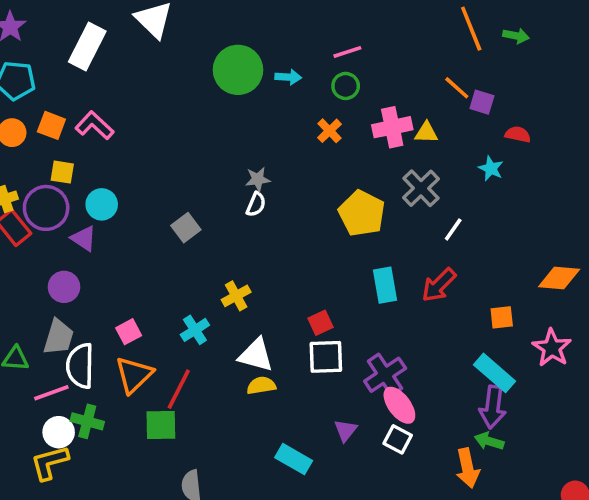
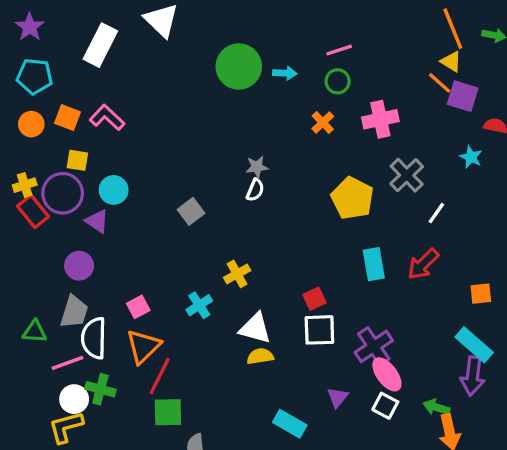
purple square: (482, 102) -> (463, 96), size x1.4
yellow triangle: (426, 133) -> (451, 62), moved, turned 30
red line: (179, 389) -> (160, 376), moved
green square: (161, 425) -> (168, 412), moved
green arrow: (489, 441) -> (436, 407), moved

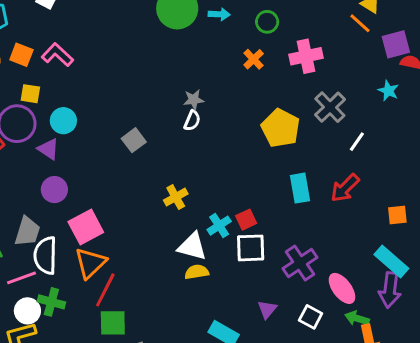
purple square: (463, 96) -> (396, 44), moved, turned -32
purple circle: (79, 266) -> (54, 190), moved
cyan cross: (199, 305) -> (219, 226), moved
pink square: (138, 307) -> (86, 227), size x1.6
pink ellipse: (387, 374) -> (342, 288), moved

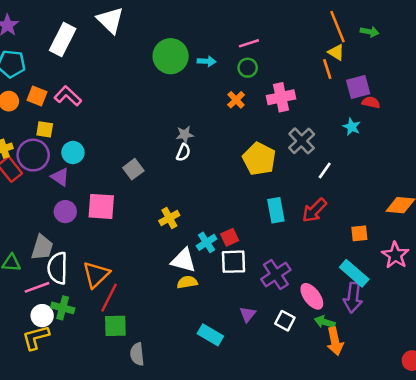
orange line: (360, 23) -> (327, 69), turned 30
pink square: (86, 227) -> (101, 206), moved, turned 32

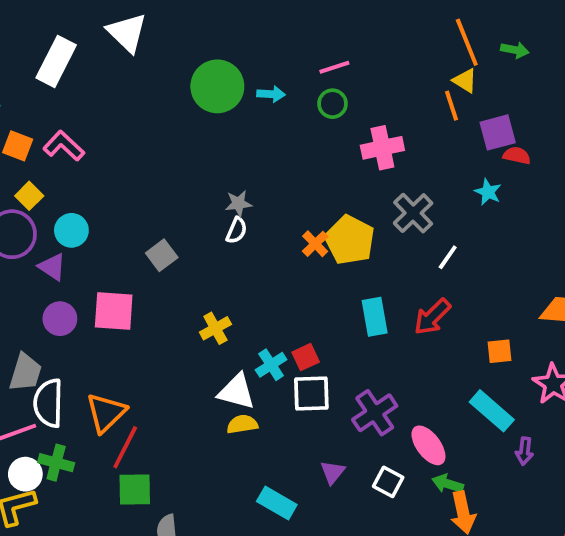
orange cross: (236, 100) -> (315, 244), moved
yellow square: (45, 129) -> (29, 196), turned 36
purple arrow: (353, 298) -> (524, 451), moved, size x0.6

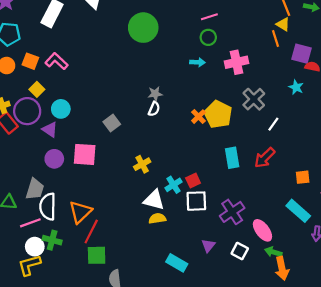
cyan arrow: (271, 94) -> (197, 62), moved
purple square: (498, 132) -> (302, 54), turned 30

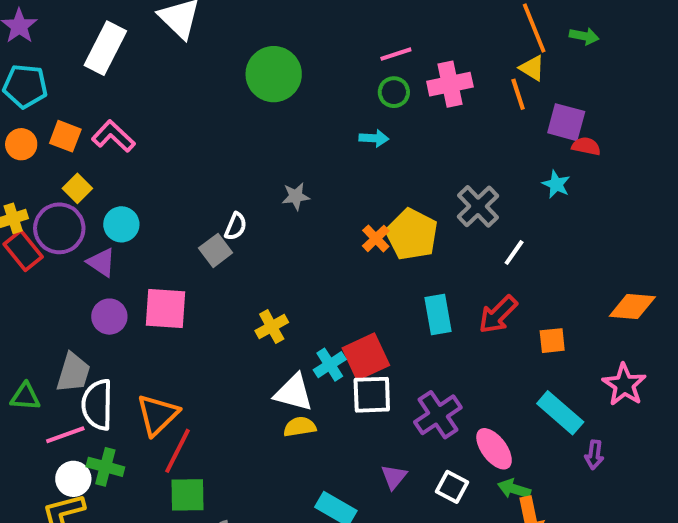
pink cross: (236, 62) -> (450, 84), moved
white semicircle: (154, 109) -> (236, 226), moved
orange square: (303, 177) -> (552, 341), moved
red square: (193, 180) -> (366, 357), size x1.6

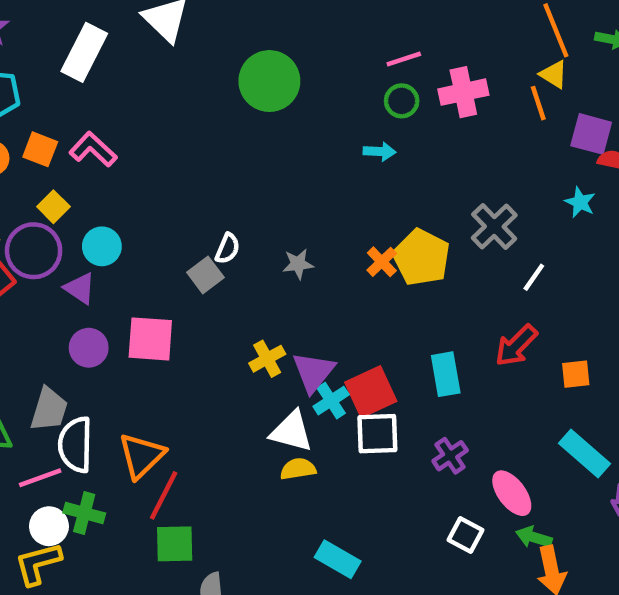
gray star: (296, 196) -> (298, 264), moved
cyan rectangle: (438, 315) -> (446, 374), moved
purple cross: (438, 415) -> (450, 456), size x0.7
purple triangle: (394, 477) -> (313, 372), moved, size x1.5

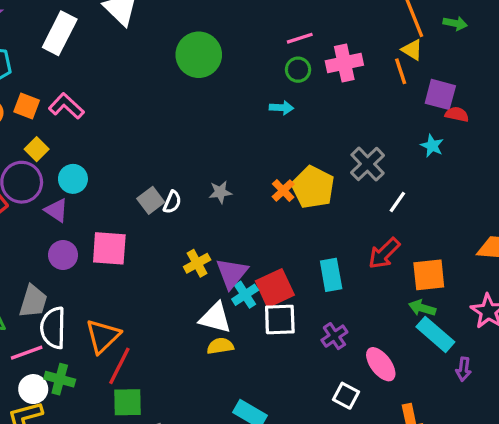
white semicircle: (227, 249) -> (172, 202), moved
orange square: (576, 374) -> (429, 275), size x1.5
green arrow: (534, 537) -> (422, 308), moved

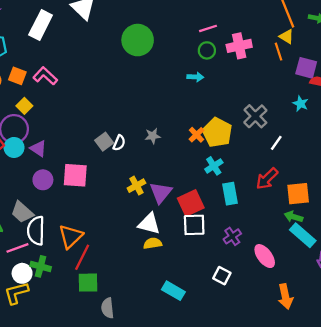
cyan circle: (73, 179) -> (14, 147), moved
cyan cross: (245, 295) -> (214, 166), moved
gray trapezoid: (33, 301) -> (22, 212), turned 115
white square: (346, 396) -> (222, 276), moved

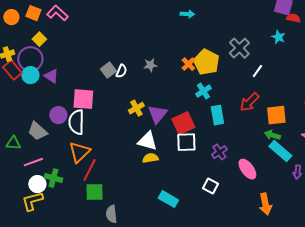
purple circle: (43, 180) -> (58, 115), moved
white semicircle: (36, 231) -> (76, 122), moved

